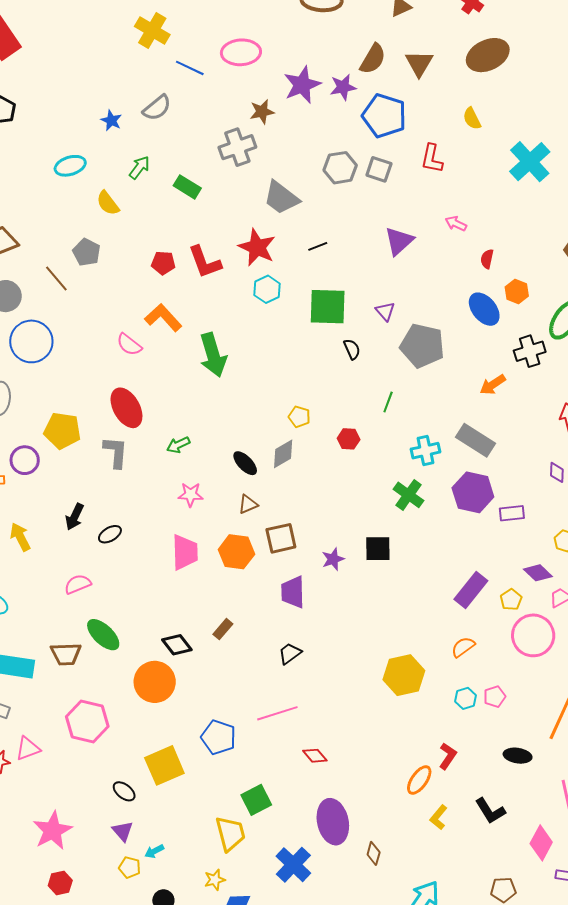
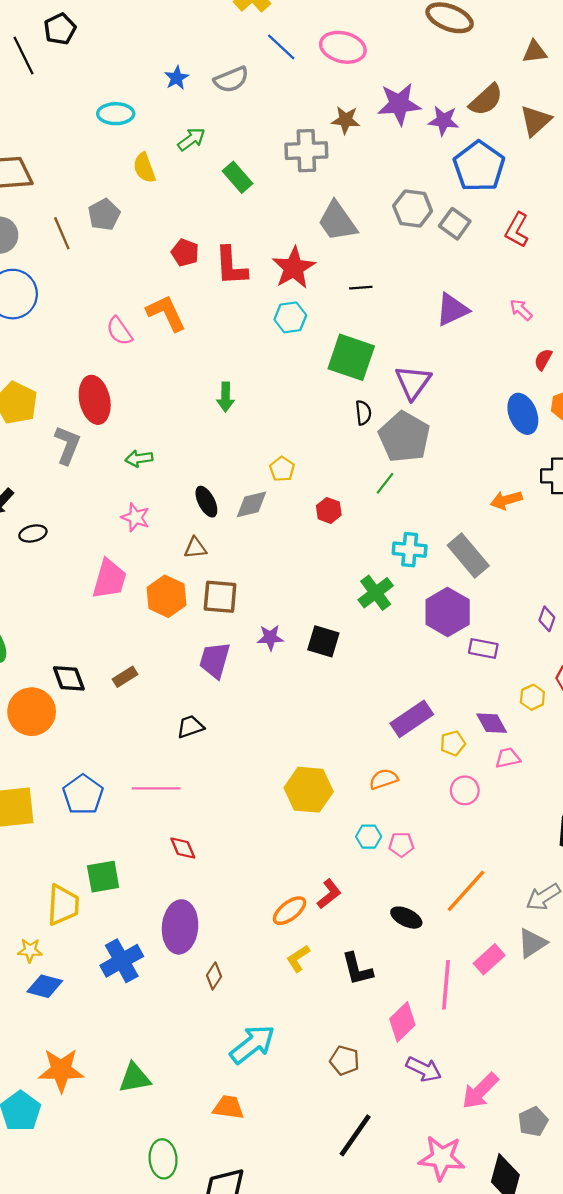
purple triangle: (385, 311) -> (413, 382), size x1.6
gray pentagon: (422, 346) -> (404, 437), moved
green arrow: (213, 355) -> (226, 397), moved, size x0.6
pink circle: (533, 635) -> (465, 790), size x0.6

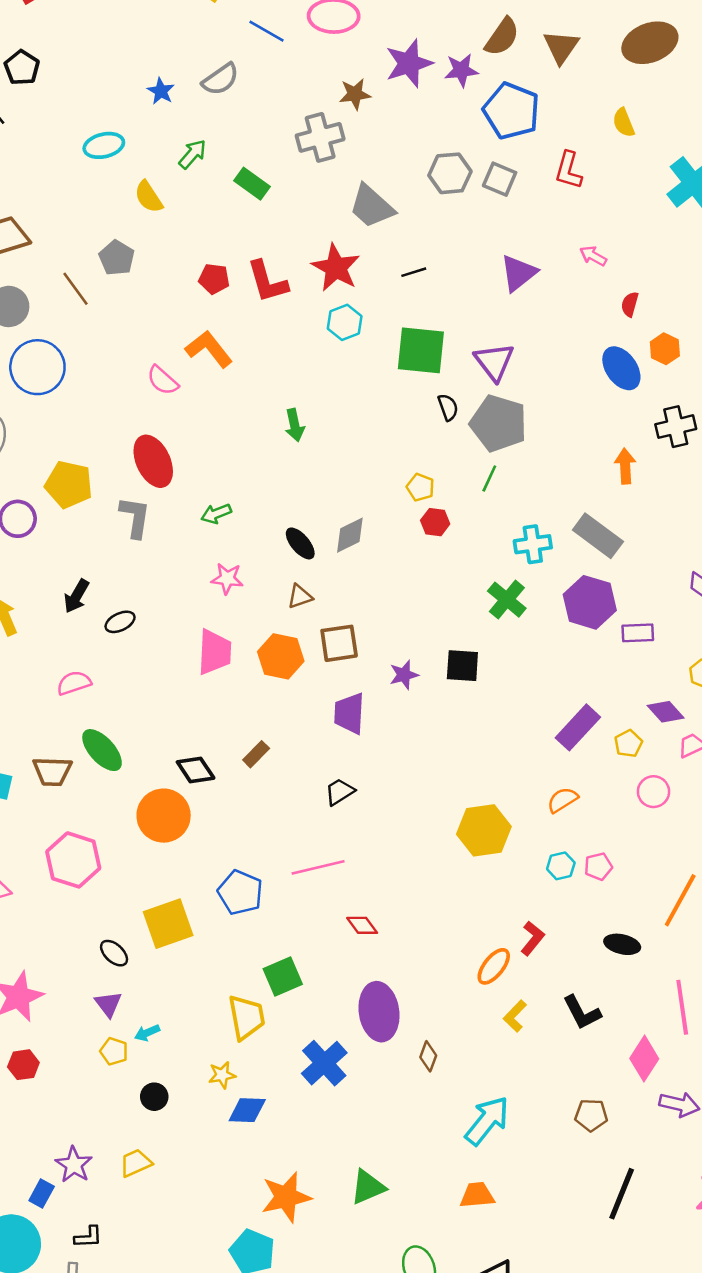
yellow pentagon: (282, 469) -> (420, 487), moved
orange arrow: (506, 500) -> (625, 466), turned 116

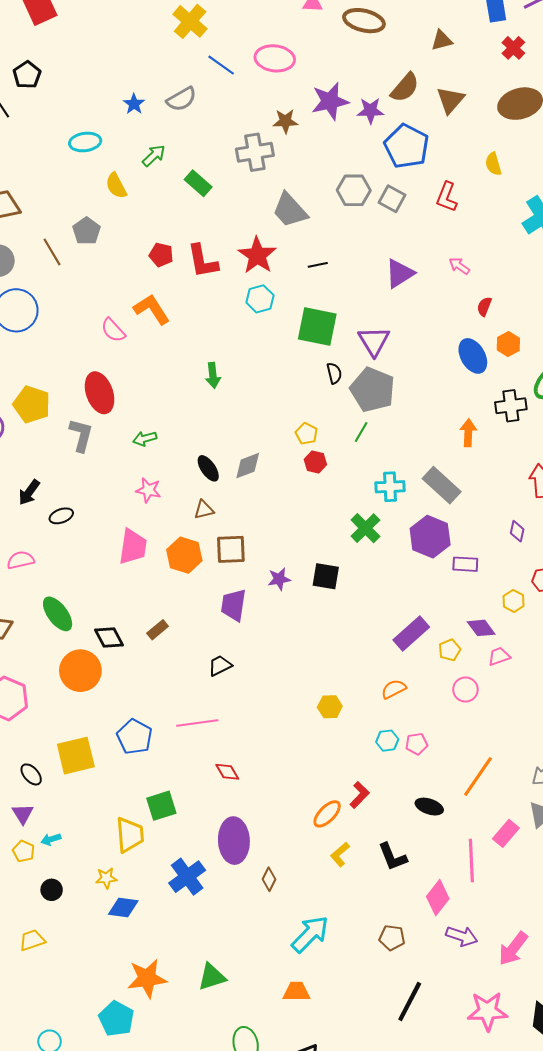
green ellipse: (102, 750) -> (58, 614), moved
yellow hexagon: (484, 830) -> (330, 707), size x0.6

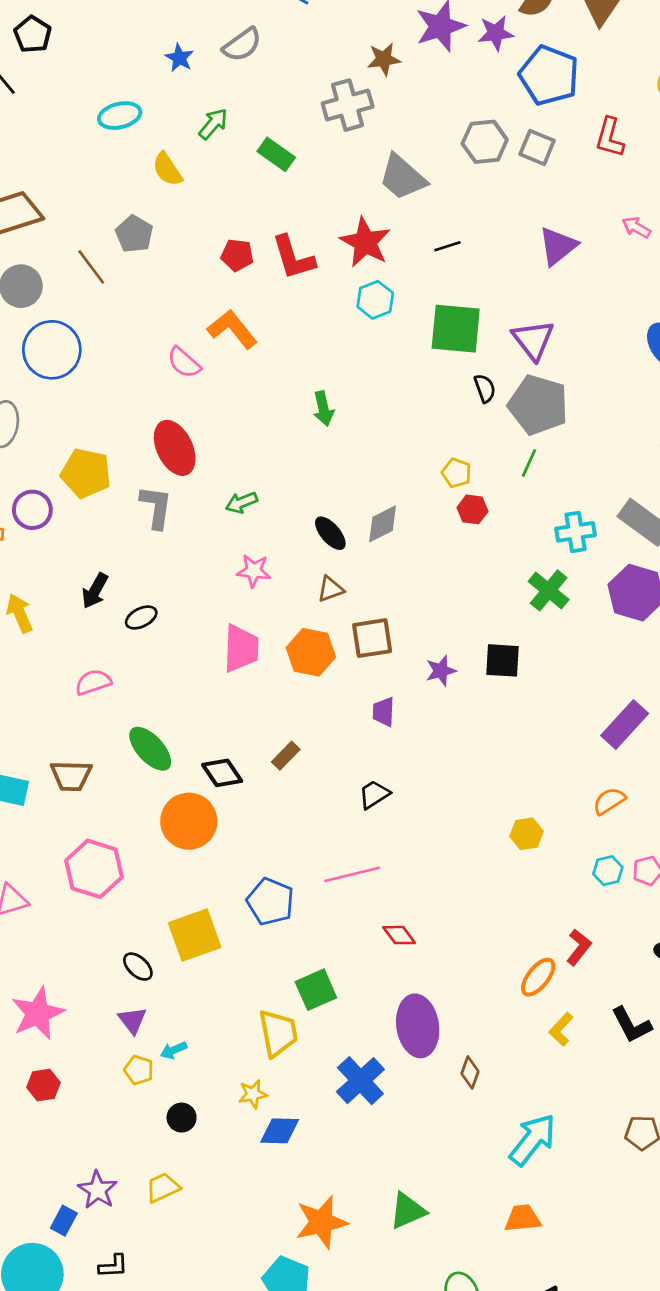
purple trapezoid: (234, 605) -> (384, 712), size x0.7

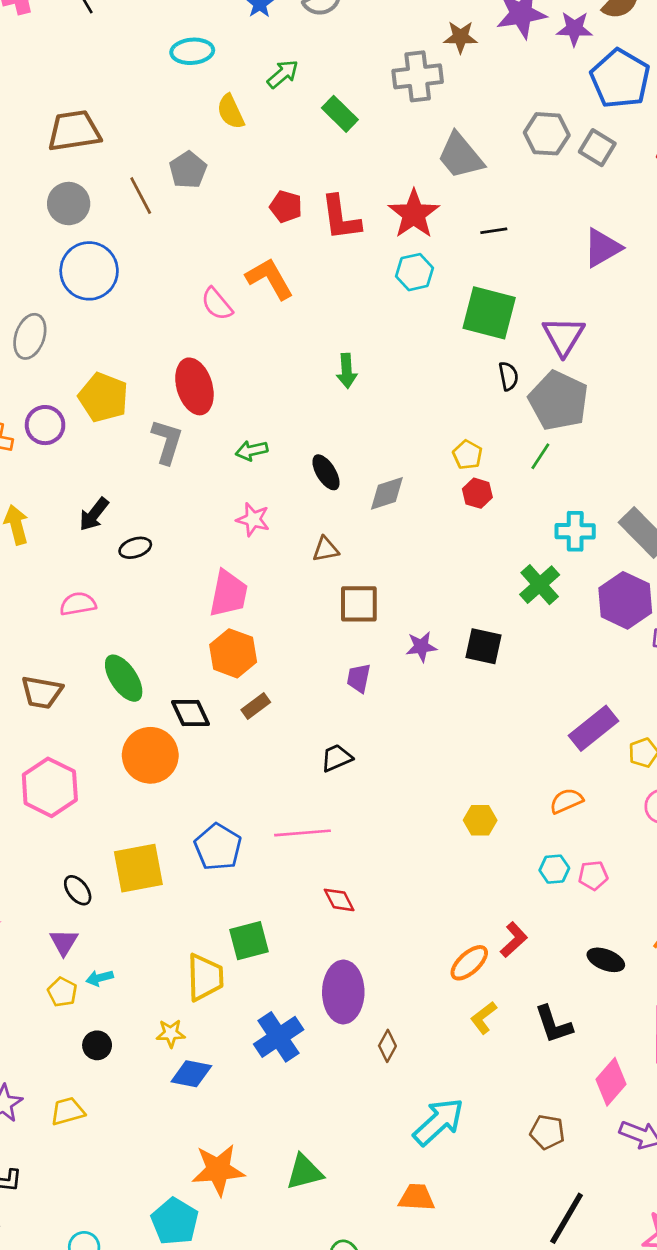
black ellipse: (330, 533) -> (326, 472), moved
orange hexagon: (311, 652) -> (233, 653), moved

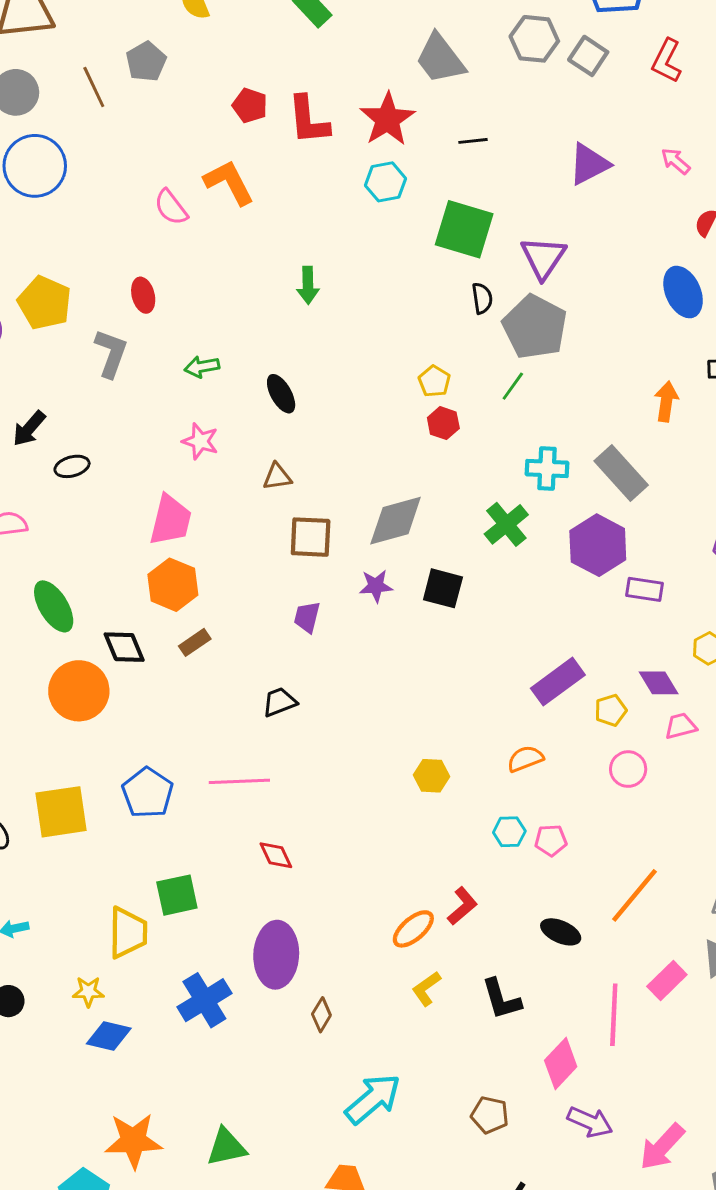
red ellipse: (194, 386) -> (143, 295), size x0.6
gray diamond: (387, 493) -> (396, 521), moved, size x1.4

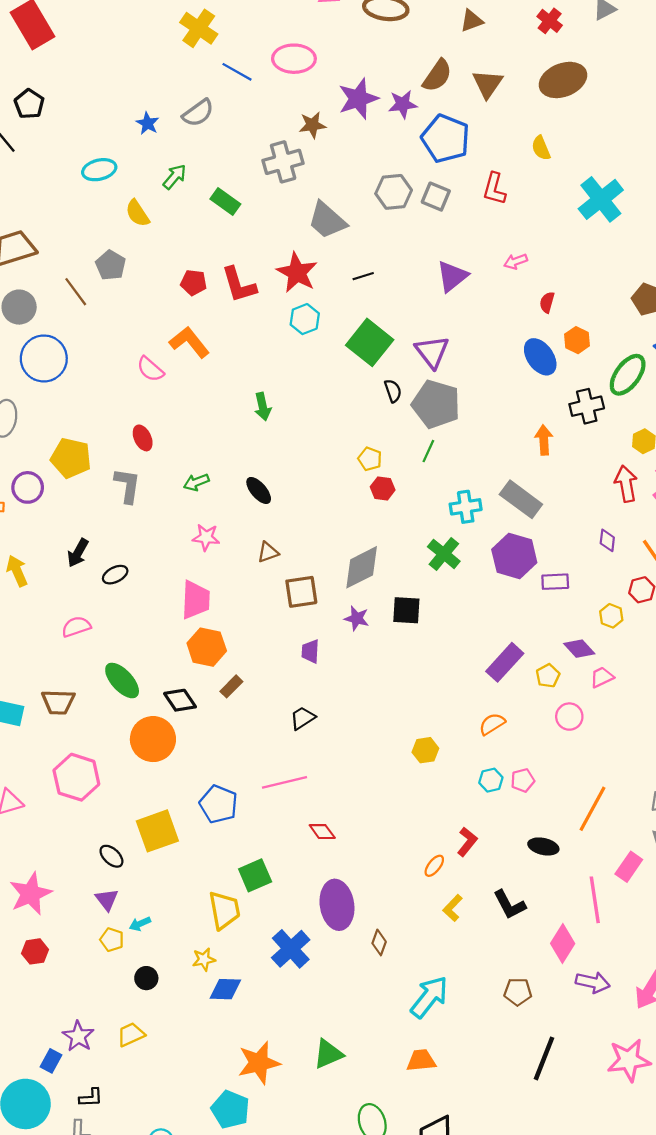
pink arrow: (676, 161) -> (516, 261), turned -50
green square: (464, 229) -> (370, 342), turned 33
purple star: (376, 586) -> (357, 618), turned 30
orange ellipse: (413, 929) -> (434, 866), size x0.7

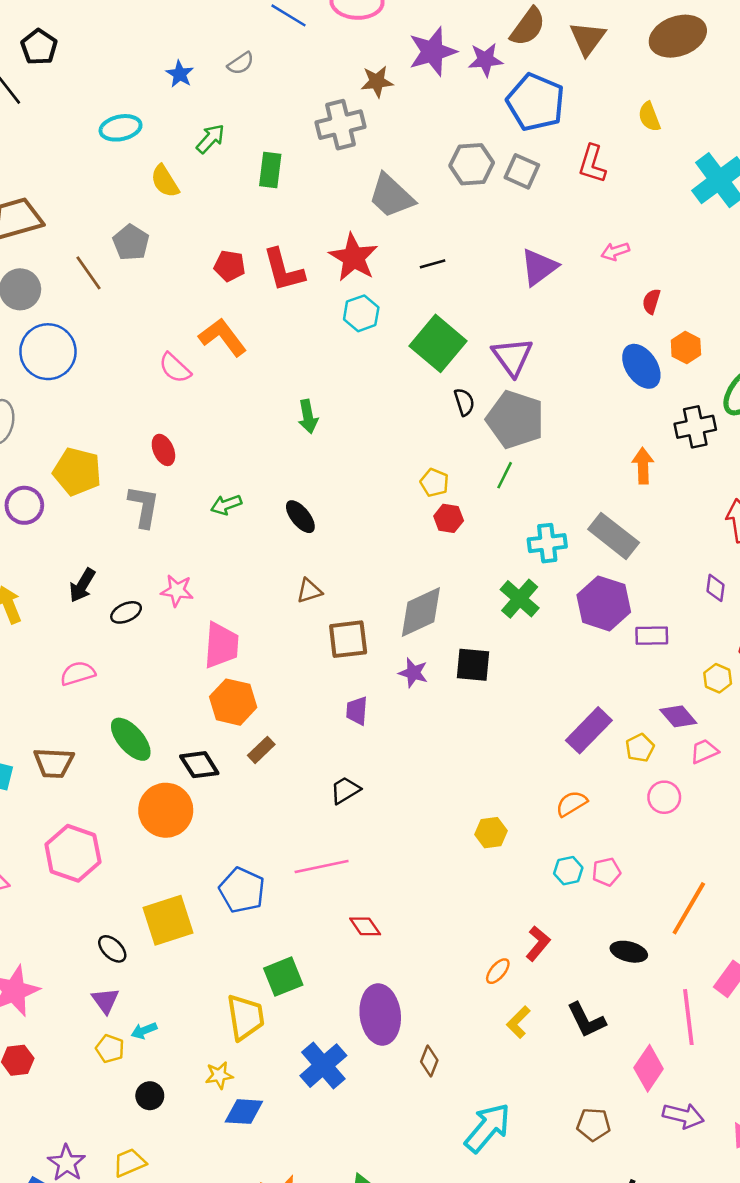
gray semicircle: (198, 113) -> (241, 63), size x0.7
green rectangle: (225, 201) -> (270, 170), turned 60
pink star: (206, 537) -> (177, 591), moved

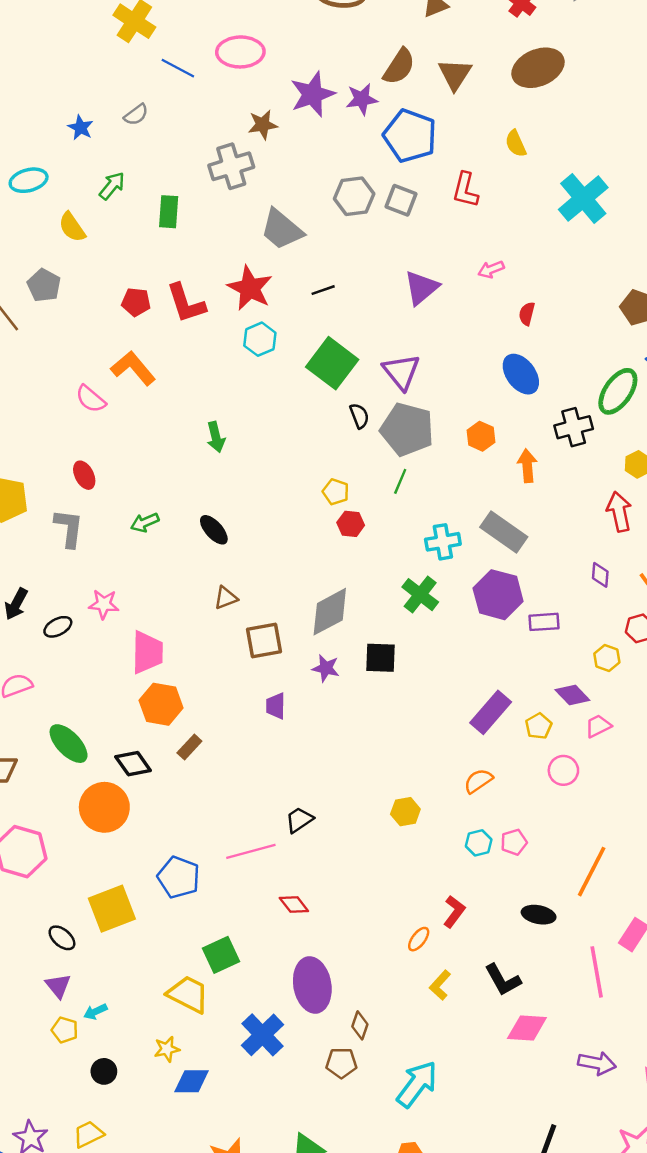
orange hexagon: (686, 348) -> (481, 436), moved
black trapezoid: (345, 790) -> (299, 820), moved
yellow trapezoid: (245, 1017) -> (188, 994), turned -51
pink diamond: (649, 1068) -> (527, 1028), moved, turned 63
brown pentagon: (593, 1124) -> (341, 1063), moved

